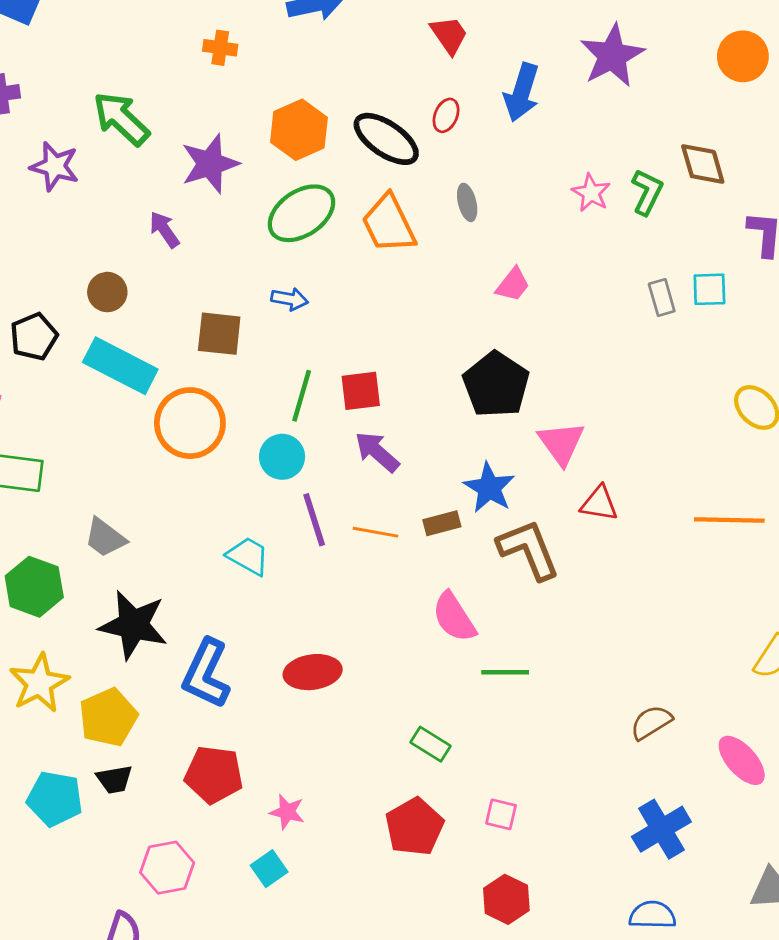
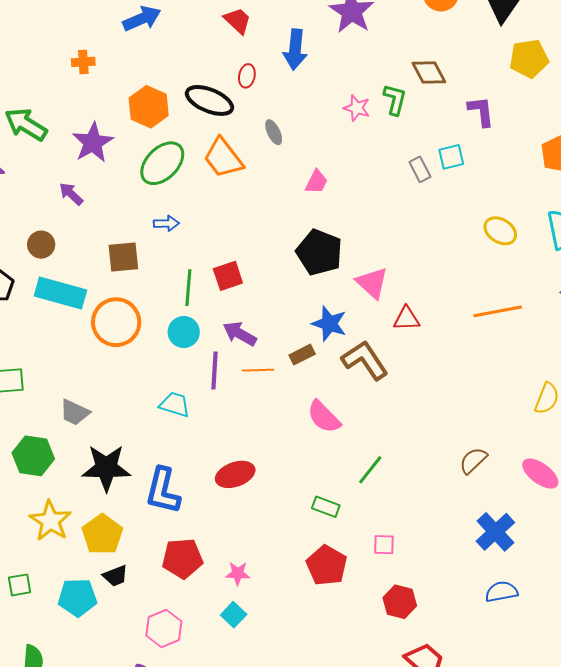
purple arrow: (377, 452) -> (240, 334), moved
purple line: (314, 520) -> (215, 370), turned 33
green line: (505, 672) -> (370, 470), moved, turned -40

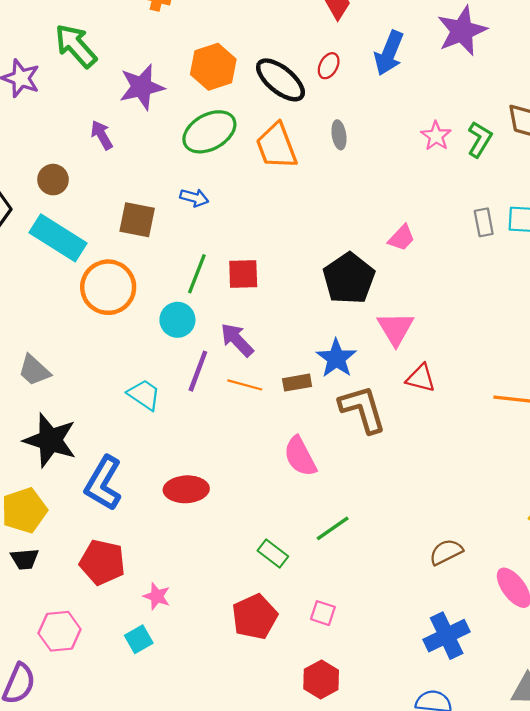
pink trapezoid: (317, 182) -> (401, 238), moved

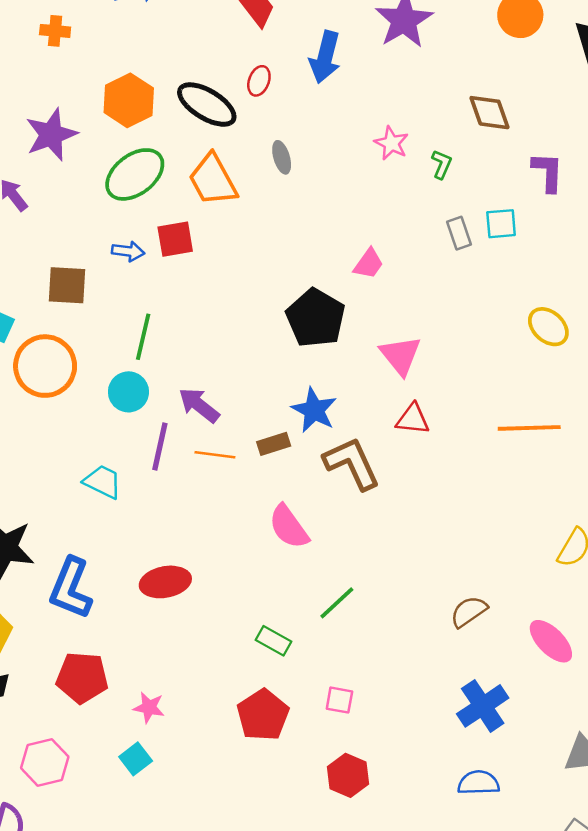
green L-shape: (480, 139) -> (442, 164), moved, size x0.7
red square: (243, 274) -> (175, 239), moved
pink triangle: (396, 329) -> (400, 355), moved

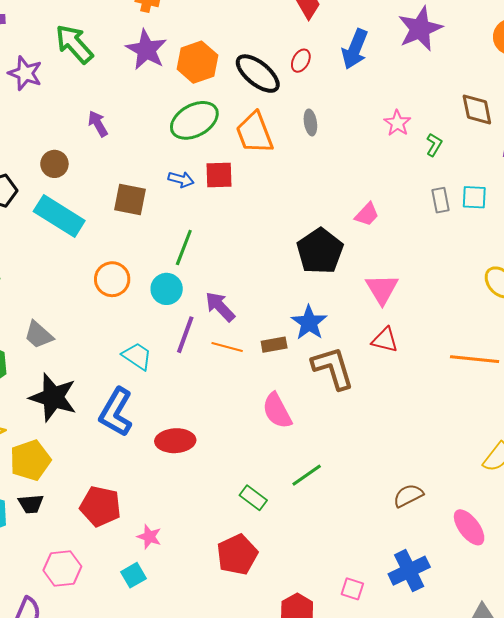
purple star: (51, 135) -> (146, 50), moved, turned -30
orange circle: (45, 366) -> (112, 279), moved, size x0.7
blue L-shape: (71, 588) -> (116, 412), moved
pink square: (339, 700) -> (352, 589), moved

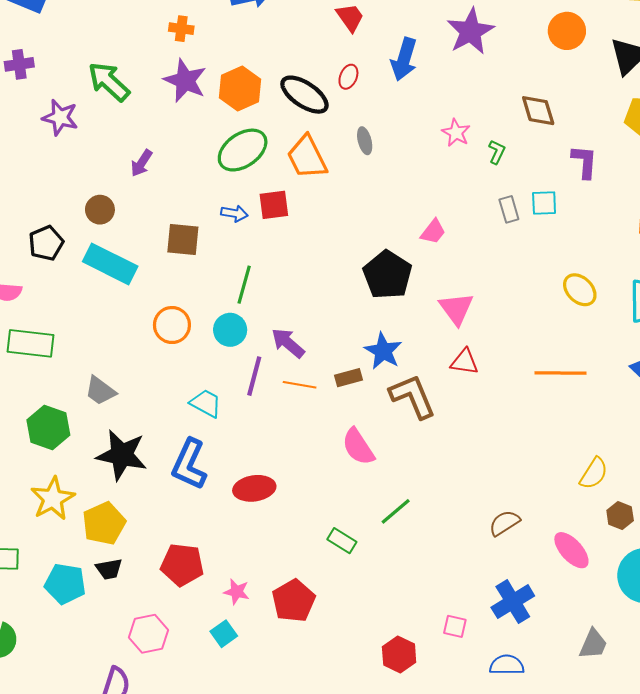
purple arrow: (98, 124) -> (142, 163), turned -112
red pentagon: (237, 555) -> (294, 601), moved

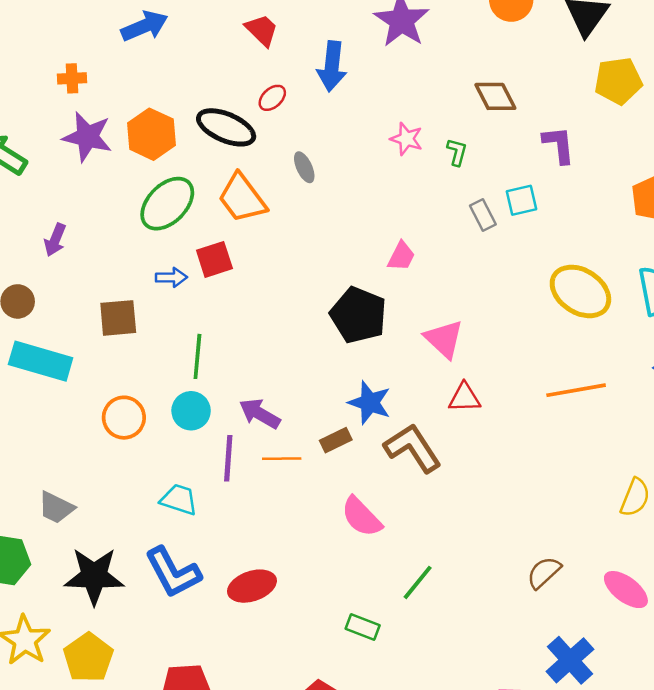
red ellipse: (348, 77) -> (272, 98), turned 35
yellow ellipse: (580, 290) -> (580, 291), size x1.5
blue L-shape: (189, 464) -> (173, 572), turned -42

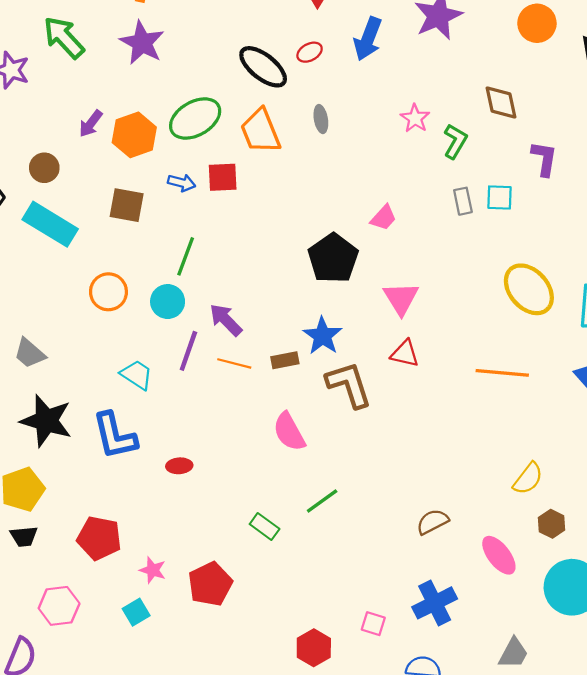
orange hexagon: (151, 134) -> (134, 135), moved
green L-shape: (457, 152) -> (455, 141), size x1.4
red ellipse: (252, 586) -> (179, 466), size x0.6

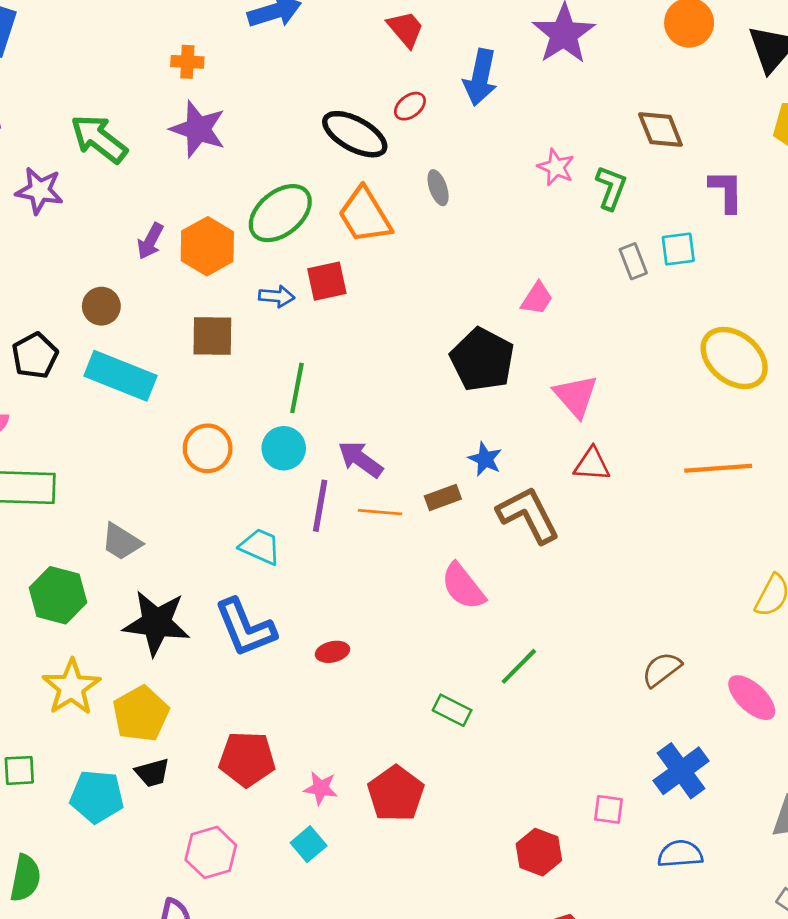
blue star: (322, 336) -> (485, 459), size x0.7

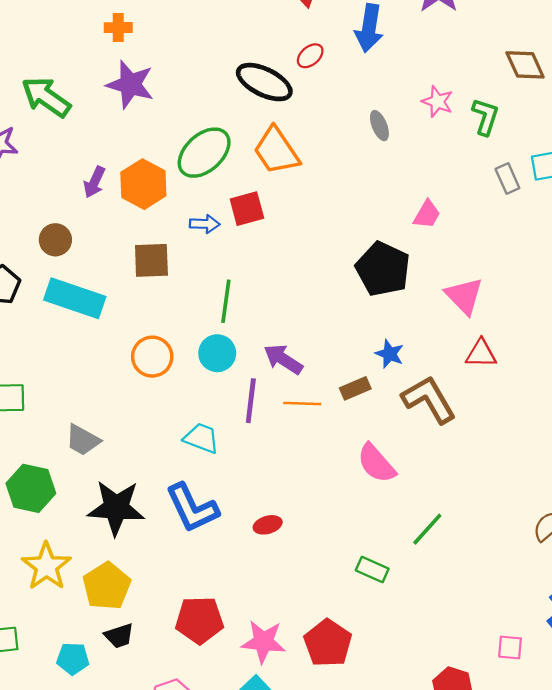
gray ellipse: (438, 188) -> (379, 126), moved
pink star: (321, 788) -> (264, 642), size x1.5
cyan pentagon: (97, 797) -> (73, 659), size x0.7

